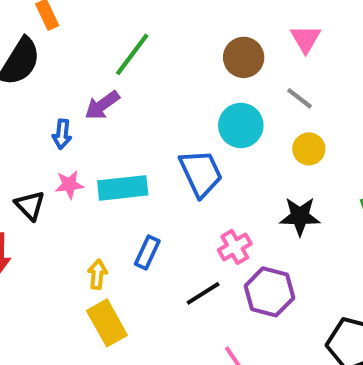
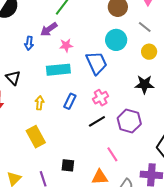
pink star: (69, 185) -> (66, 45), moved
pink cross: (235, 247) -> (101, 98), moved
yellow arrow: (97, 274) -> (40, 103), moved
yellow rectangle: (107, 323) -> (36, 137), moved

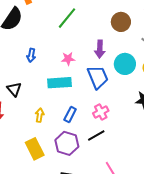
purple arrow: (49, 29) -> (100, 49), moved, turned -54
cyan circle: (116, 40) -> (125, 64), moved
purple hexagon: (129, 121) -> (67, 143), moved

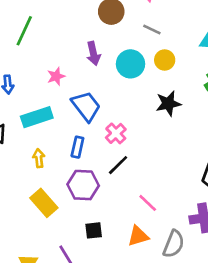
green line: (67, 18) -> (24, 31), moved
blue trapezoid: (98, 77) -> (86, 106), moved
cyan rectangle: (60, 83) -> (37, 117), moved

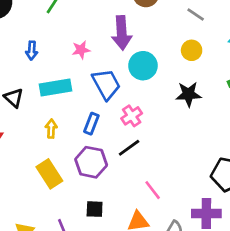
gray line: (152, 30) -> (196, 15), moved
purple arrow: (93, 53) -> (122, 33), size x1.4
cyan circle: (131, 64) -> (143, 66), moved

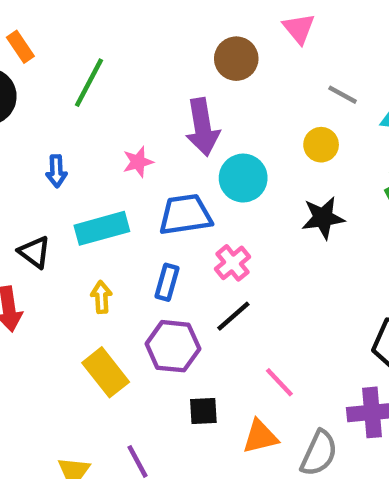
gray line: (196, 15) -> (343, 95), moved
blue trapezoid: (106, 84) -> (185, 215), turned -64
black square: (95, 209) -> (203, 411), moved

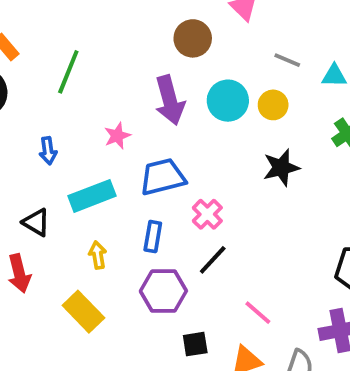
cyan circle: (243, 178) -> (228, 101), moved
yellow rectangle: (106, 372) -> (83, 312), moved

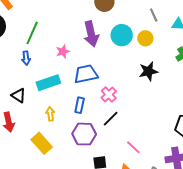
gray line: (287, 60) -> (154, 15), turned 40
green line: (68, 72) -> (32, 33), moved

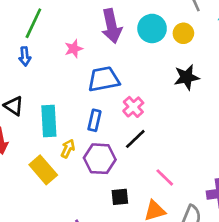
cyan rectangle: (48, 83) -> (49, 121), moved, turned -75
yellow arrow: (50, 114) -> (68, 149), moved, turned 32

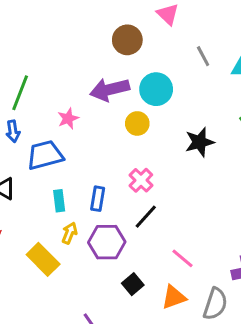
purple arrow: (112, 26) -> (110, 90), turned 92
yellow circle: (183, 33) -> (137, 123), moved
blue trapezoid: (104, 79) -> (45, 155), moved
cyan rectangle: (49, 121) -> (59, 201), moved, size x0.6
black square: (120, 197) -> (133, 284), turned -30

